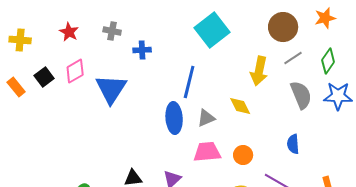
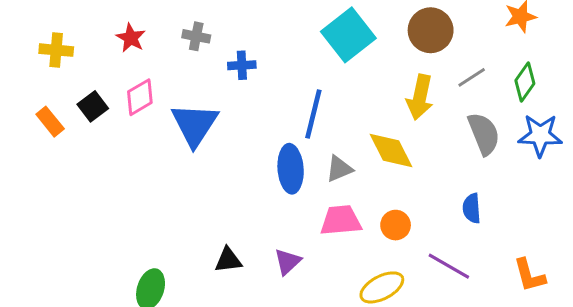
brown circle: (283, 27) -> (431, 30), moved
yellow diamond: (240, 106) -> (391, 150), size x1.4

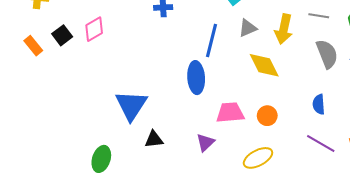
gray line: (472, 77) -> (319, 16), turned 42
blue triangle: (195, 125) -> (131, 105), moved
gray triangle: (339, 169) -> (248, 28), moved
purple triangle: (288, 262) -> (205, 142), moved
purple line: (449, 266) -> (321, 143), moved

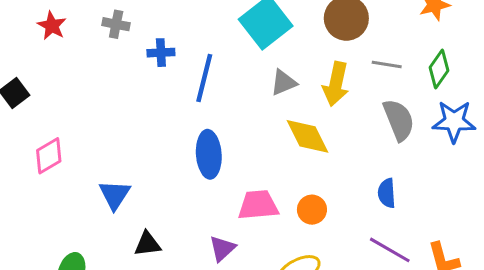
pink diamond: (94, 29) -> (49, 156), moved
blue line: (212, 40) -> (204, 78), moved
blue triangle: (131, 105) -> (115, 195), size x0.7

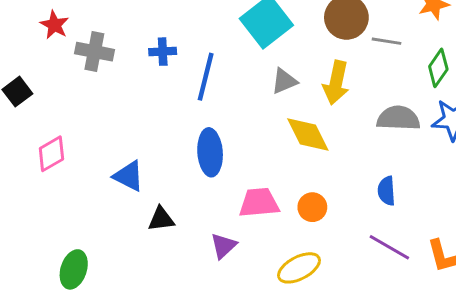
gray cross: (116, 24) -> (94, 52), moved, size x1.4
gray line: (387, 65) -> (386, 41), moved
gray semicircle: (399, 120) -> (398, 118), turned -66
blue triangle: (115, 195) -> (129, 176), moved, turned -36
black triangle: (147, 244) -> (161, 219), moved

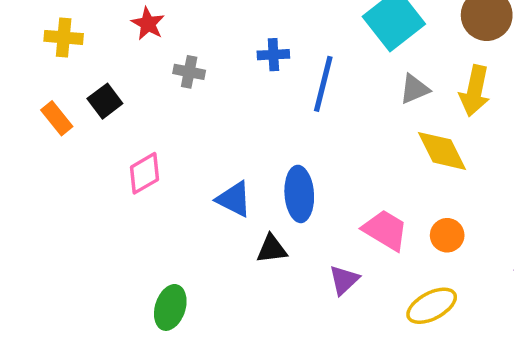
gray cross: (94, 52) -> (189, 72), moved, size x0.7
blue ellipse: (210, 152) -> (299, 194), moved
pink trapezoid: (259, 203) -> (385, 230), turned 36

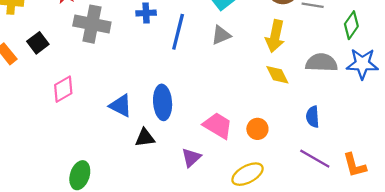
gray cross: (189, 72) -> (92, 24), size x1.8
gray triangle: (414, 89) -> (221, 35), moved
yellow diamond: (442, 151) -> (277, 75), moved, size x0.7

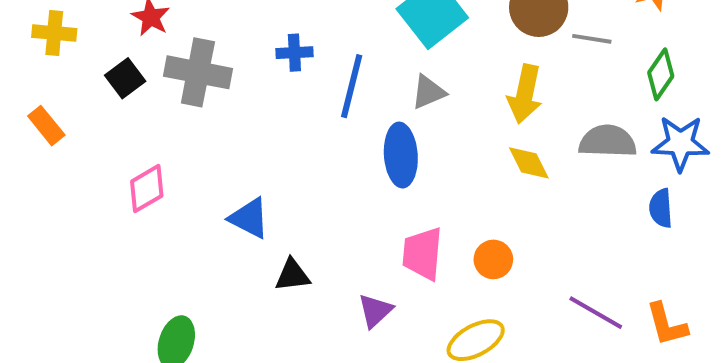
black square: (38, 43) -> (125, 78), moved
blue ellipse: (163, 102) -> (401, 155), moved
blue semicircle: (313, 117) -> (661, 208), moved
pink trapezoid: (218, 126) -> (422, 254), turned -116

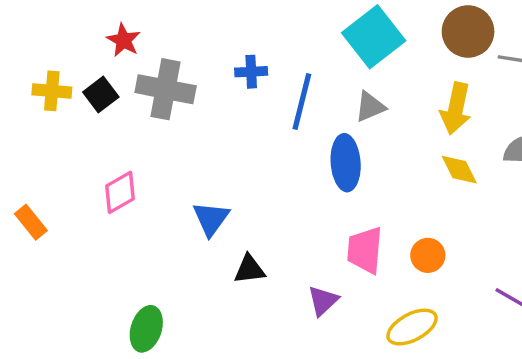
yellow cross: (54, 33) -> (52, 91), moved
orange rectangle: (46, 126) -> (31, 222), moved
blue triangle: (249, 218) -> (211, 219), turned 39

